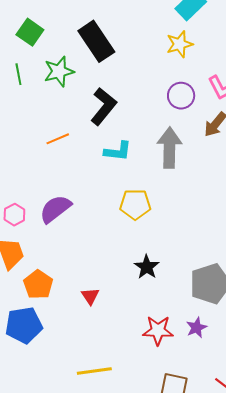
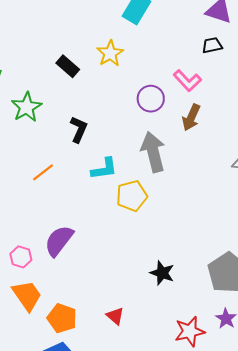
black rectangle: (96, 41) -> (68, 66), moved, size x0.6
yellow star: (180, 44) -> (110, 53), moved
black L-shape: (103, 106) -> (79, 129), size x0.7
yellow pentagon: (135, 204) -> (132, 196), moved

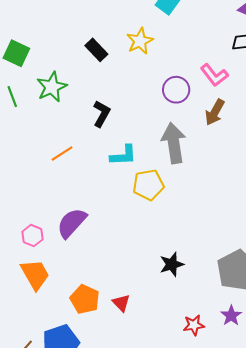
black star: (162, 273) -> (172, 264), turned 30
orange pentagon: (62, 318) -> (85, 299), moved
red star: (190, 331) -> (194, 325), size x0.7

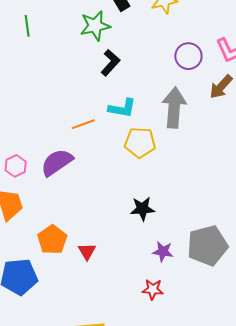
green star: (52, 87) -> (95, 26), moved
orange line: (62, 153) -> (83, 124), moved
black star: (172, 264) -> (142, 209), moved
purple star: (231, 316) -> (163, 252), moved, turned 30

